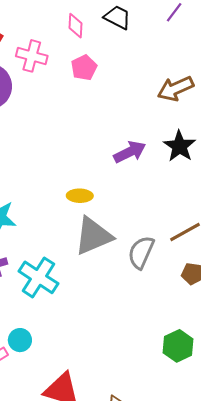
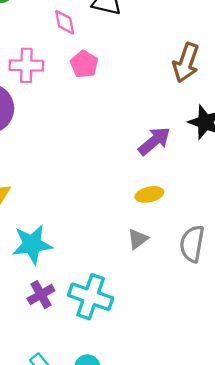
brown arrow: (175, 89) -> (186, 63), turned -33
yellow ellipse: (80, 196) -> (149, 194), moved
gray triangle: (93, 236) -> (138, 239), size x0.5

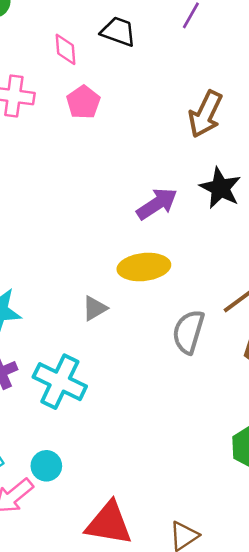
yellow ellipse: (149, 194) -> (144, 267), size x1.5
gray triangle: (138, 239) -> (95, 308), moved

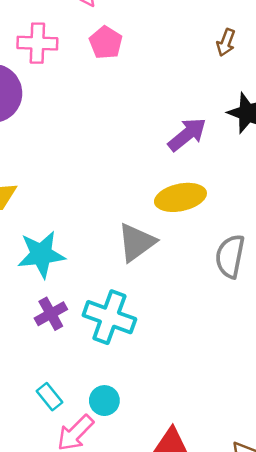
brown arrow: (205, 114) -> (226, 42), size x0.6
gray triangle: (95, 308) -> (136, 242), size x1.6

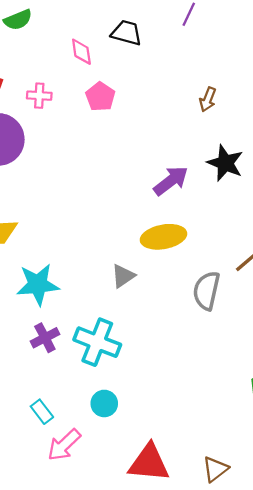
pink cross: (37, 43) -> (39, 96), size x0.7
gray triangle: (136, 242) -> (123, 276), size x0.7
cyan circle: (104, 401) -> (104, 403), moved

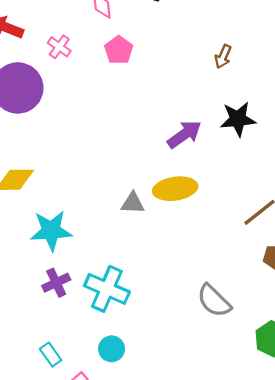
pink cross: (39, 96) -> (59, 47), turned 30
black star: (225, 163) -> (238, 119), turned -30
gray triangle: (123, 276) -> (133, 203), moved, turned 35
gray semicircle: (206, 291) -> (214, 301), moved, turned -60

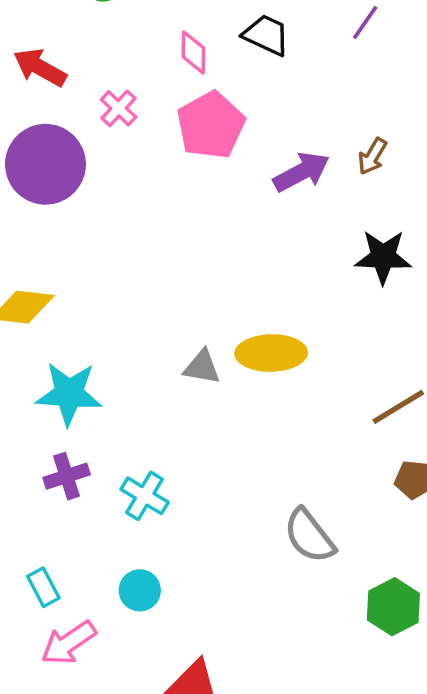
pink pentagon: (119, 50) -> (211, 125), size x1.5
purple arrow: (184, 134) -> (301, 172), moved
cyan cross: (107, 289) -> (145, 496), size x0.7

